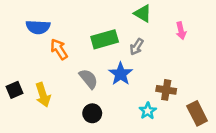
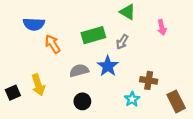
gray semicircle: (89, 79) -> (79, 71), turned -66
black square: (15, 90) -> (13, 93), moved

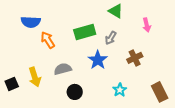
gray semicircle: (79, 71) -> (63, 69), moved
brown cross: (149, 80) -> (135, 58), moved, turned -35

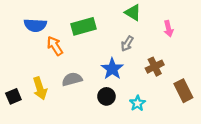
green rectangle: (85, 32) -> (84, 26), moved
black circle: (75, 92) -> (106, 96), moved
brown rectangle: (160, 92) -> (183, 91), moved

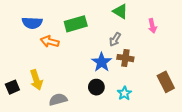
orange arrow: (55, 46) -> (50, 41), turned -42
brown cross: (155, 67) -> (125, 58), moved, turned 35
gray semicircle: (72, 79) -> (58, 100), moved

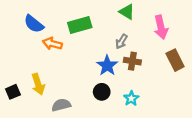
blue semicircle: (32, 23) -> (34, 24), turned 36
pink arrow: (152, 26) -> (161, 27), size x1.5
brown rectangle: (166, 82) -> (175, 60), moved

